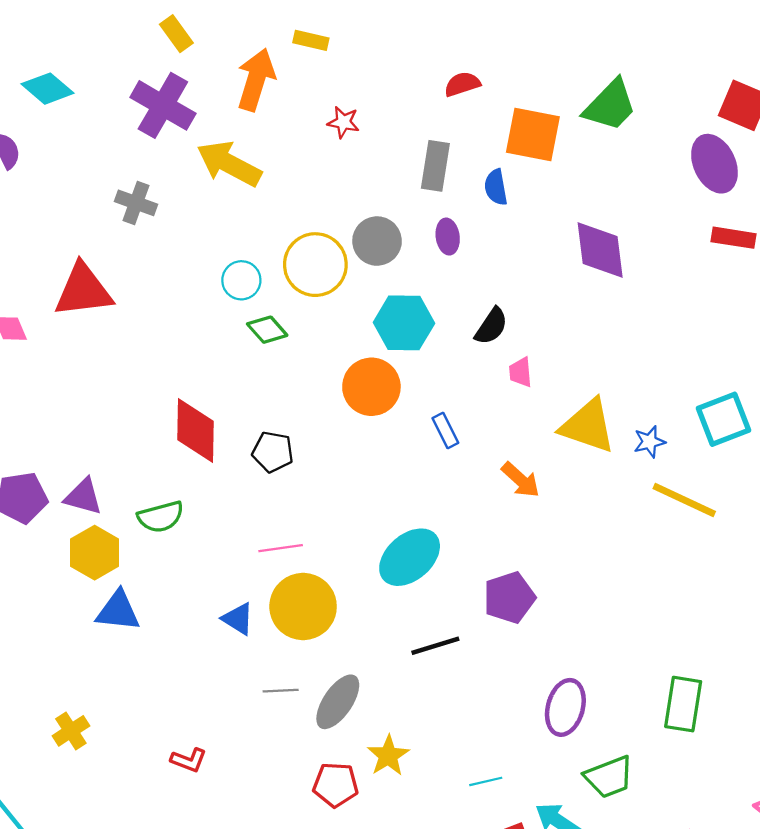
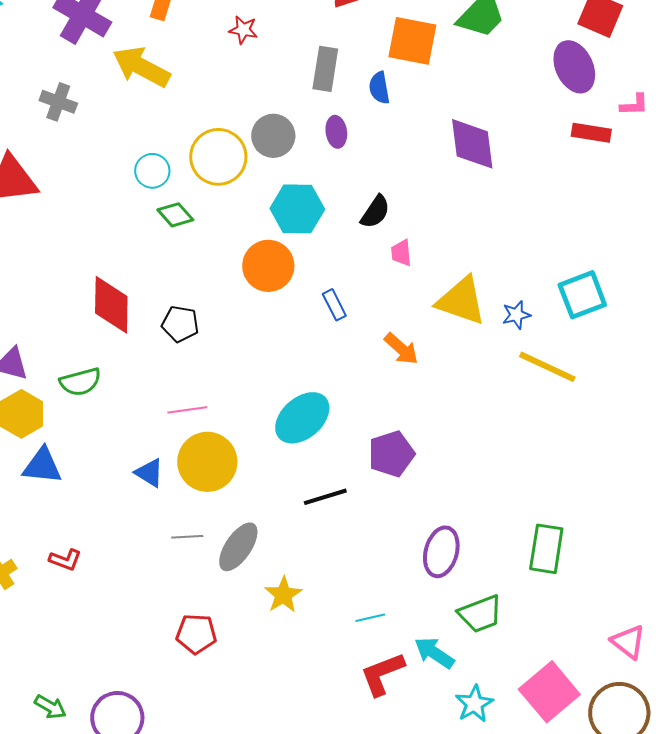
red L-shape: (189, 760) -> (65, 560), moved
red pentagon: (336, 785) -> (196, 634), moved

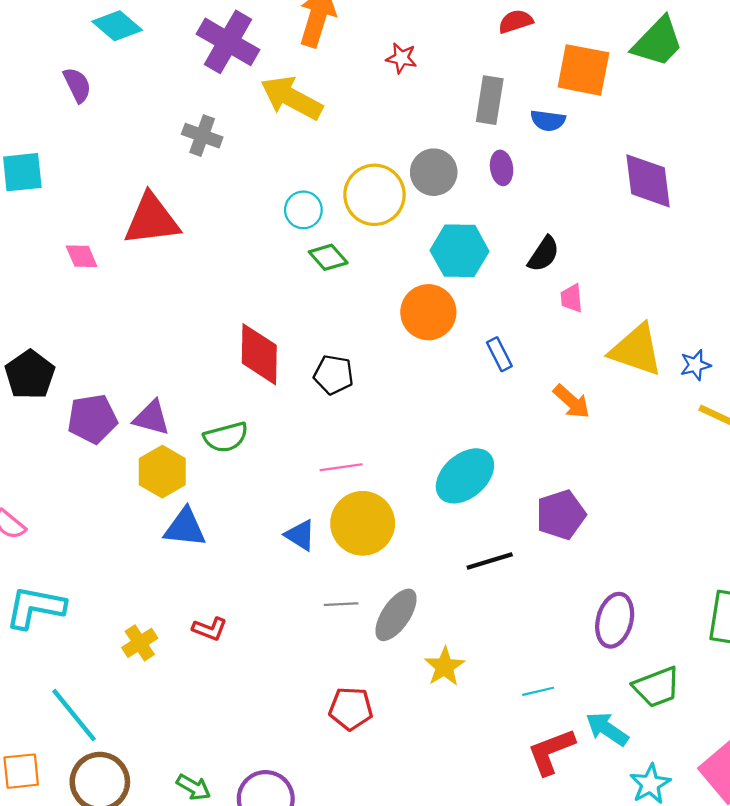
blue semicircle: (379, 88) -> (548, 121), turned -72

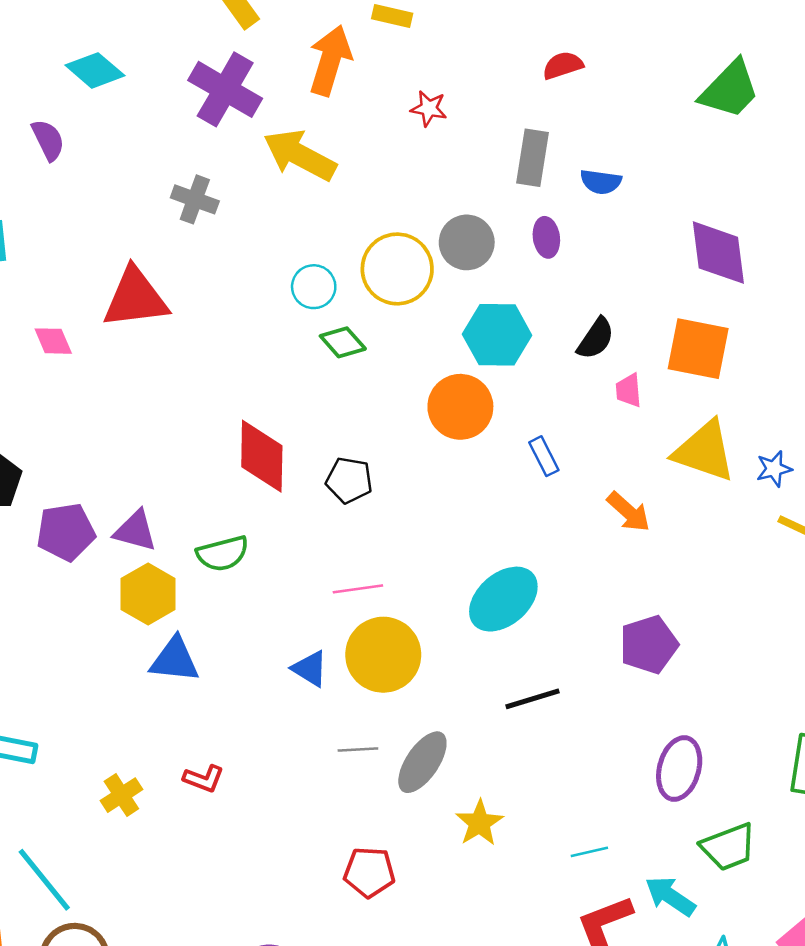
orange square: (583, 70) -> (698, 349), moved
purple pentagon: (561, 515) -> (649, 645), moved

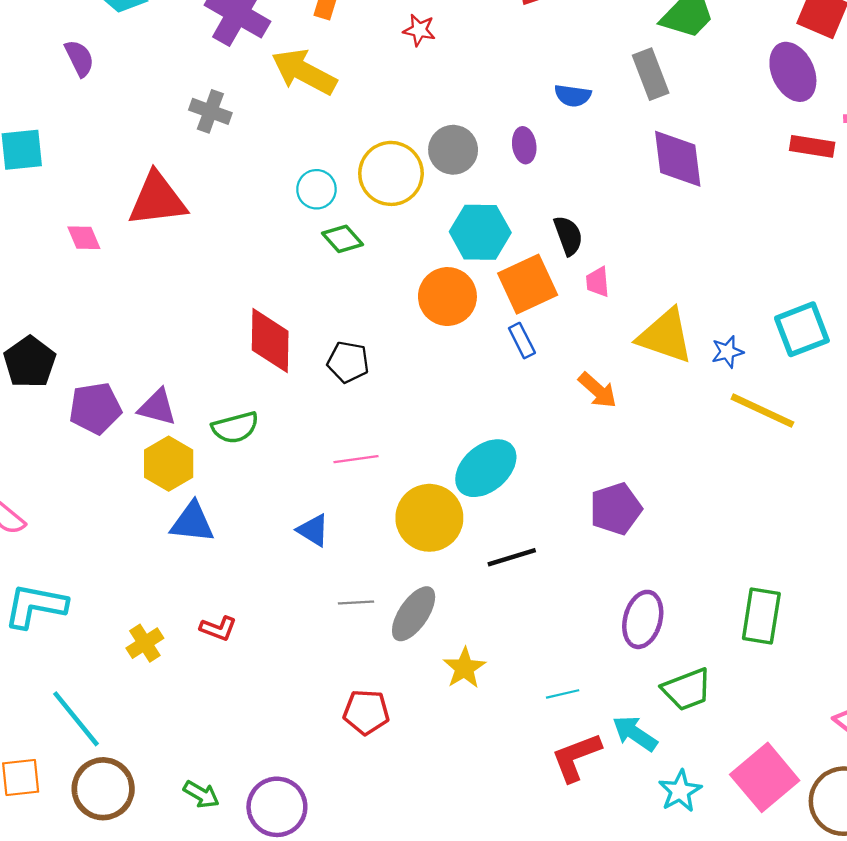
gray rectangle: (532, 158) -> (651, 74), moved, turned -30
black semicircle: (596, 339) -> (568, 236), turned -54
orange square: (698, 349) -> (528, 284), moved, turned -36
yellow circle: (383, 655) -> (429, 518), moved

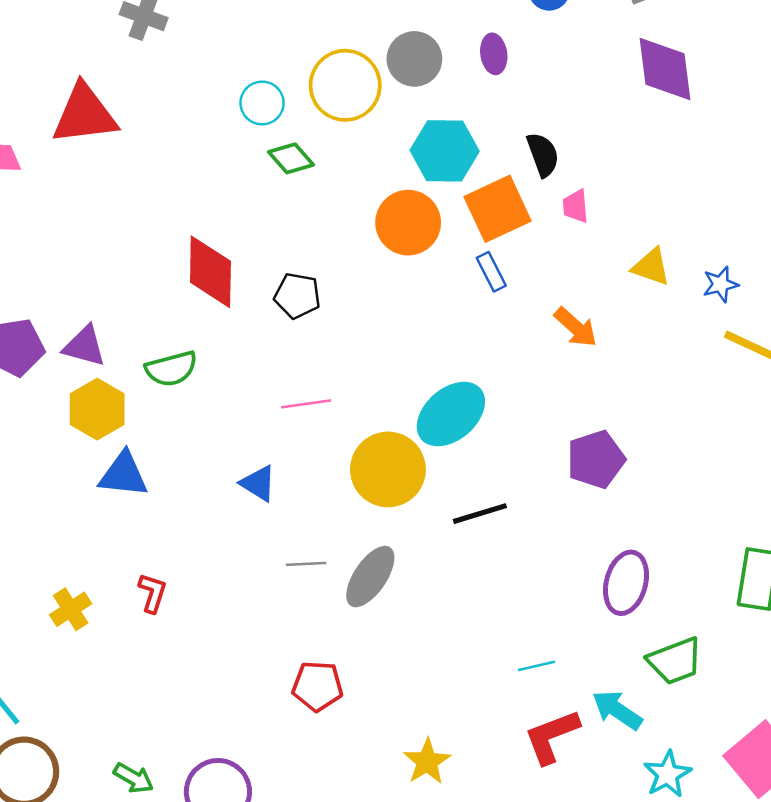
yellow triangle: (665, 336) -> (651, 267), size x0.6
red L-shape: (218, 628) -> (152, 593), turned -93
yellow star: (464, 668) -> (427, 762), moved

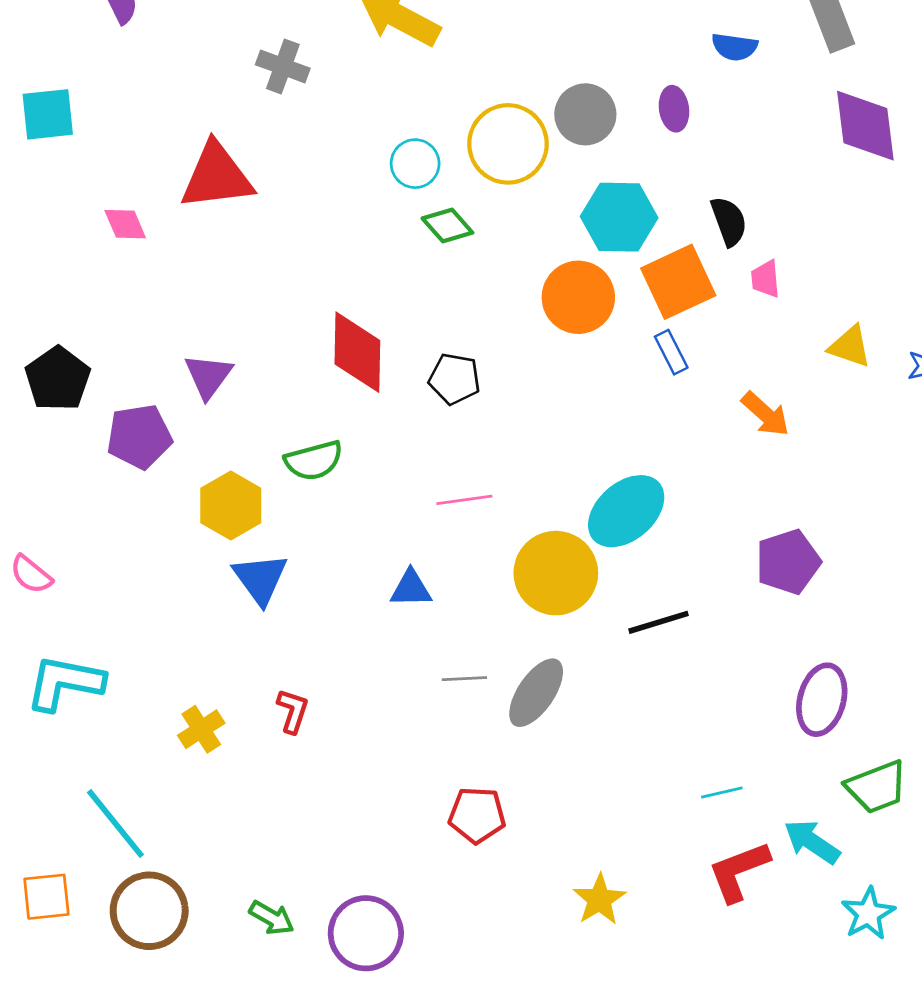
purple triangle: (84, 346) -> (208, 376), moved, turned 51
blue triangle: (123, 475) -> (260, 579), turned 48
blue triangle: (258, 483) -> (411, 589), turned -33

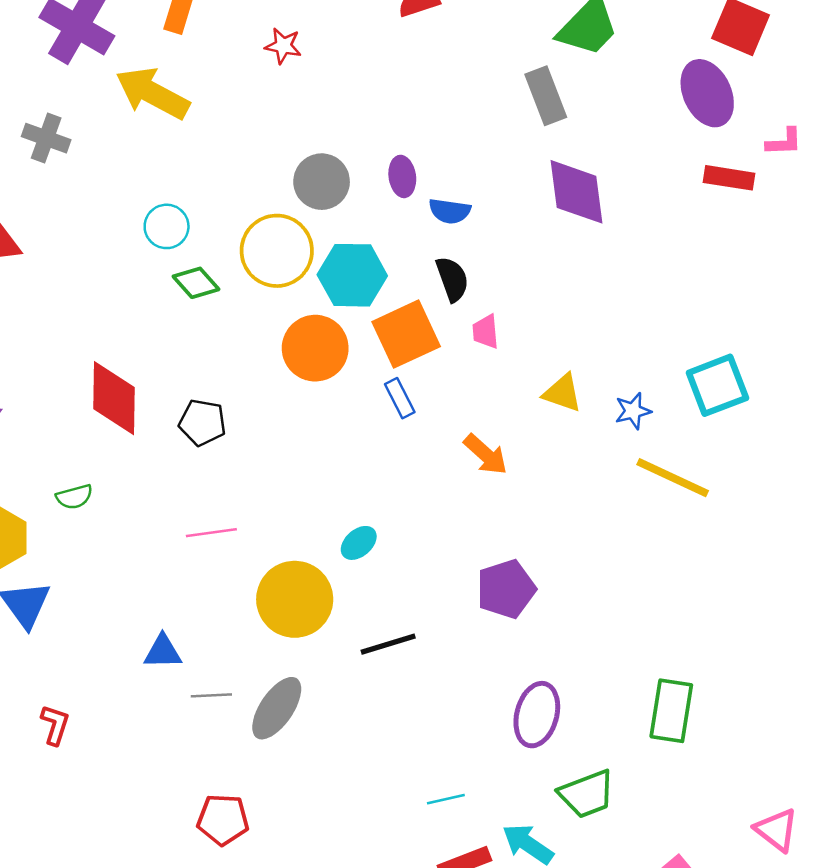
blue semicircle: (735, 47) -> (450, 211), moved
yellow circle: (508, 144) -> (277, 251), moved
green semicircle: (314, 460) -> (74, 497), size x0.7
cyan ellipse: (626, 511) -> (359, 543), size x0.5
blue triangle: (411, 589) -> (163, 652), moved

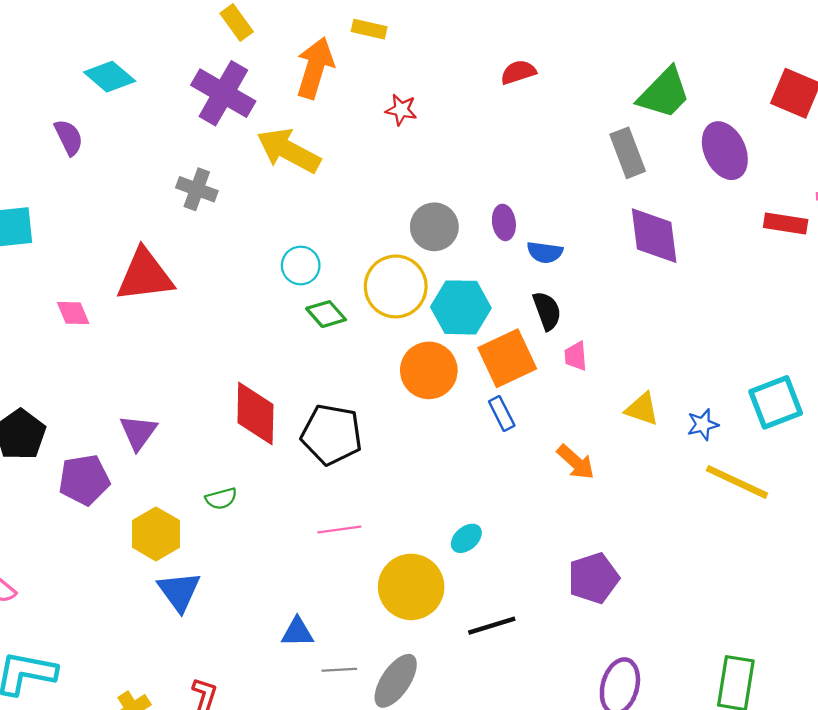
purple ellipse: (707, 93) -> (725, 151), moved
black pentagon: (202, 422) -> (332, 434), size x1.5

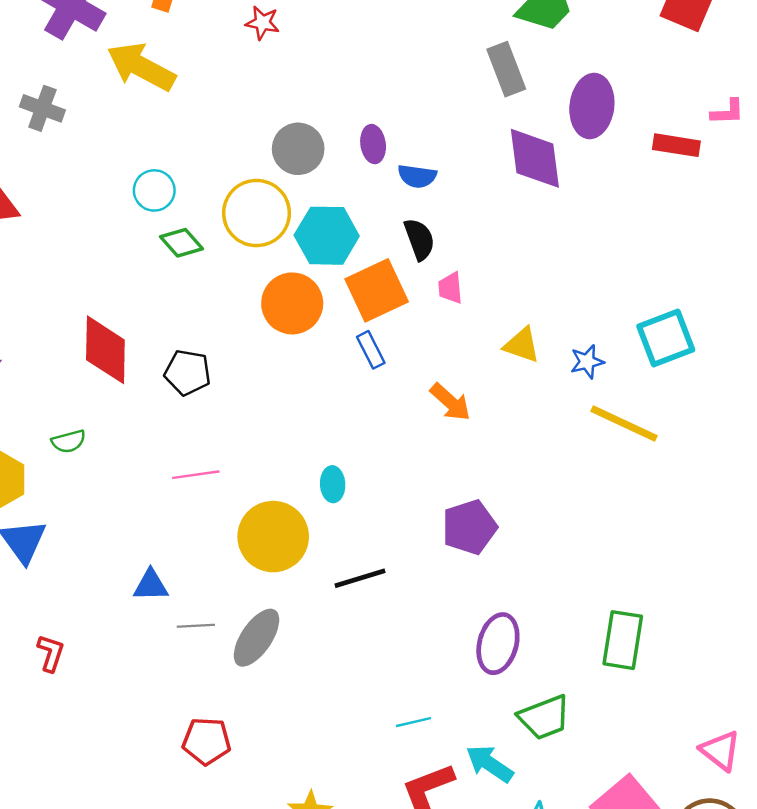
purple ellipse: (725, 151) -> (592, 106), moved, turned 32
black pentagon: (332, 434) -> (188, 372), size x0.7
cyan ellipse: (466, 538) -> (333, 484), turned -52

